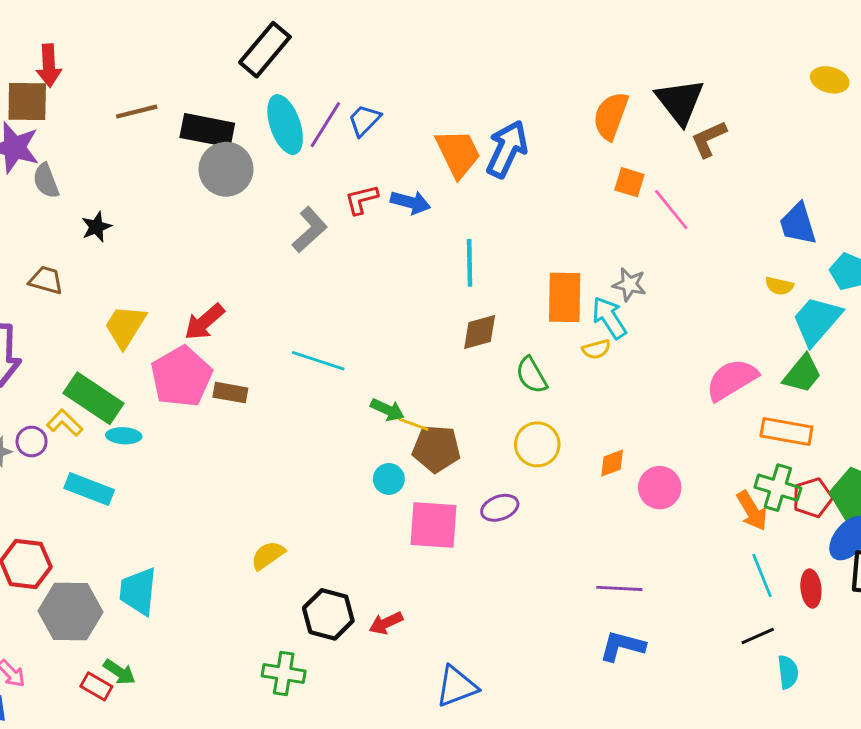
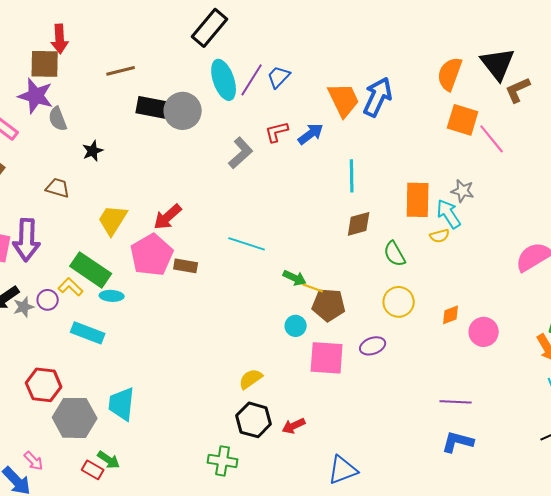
black rectangle: (207, 130) -> (155, 108), moved
orange square: (629, 182) -> (463, 120), size x1.5
blue arrow: (410, 202) -> (311, 134), turned -52
yellow semicircle: (268, 555) -> (251, 379), moved

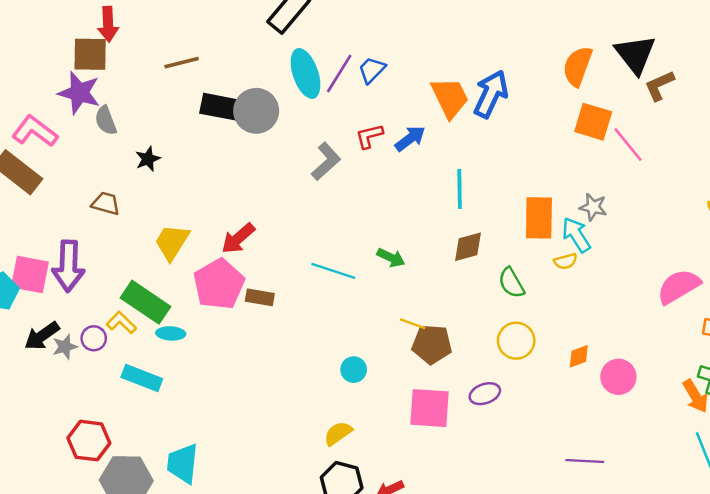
green arrow: (295, 278) -> (391, 258), moved
cyan circle: (296, 326) -> (354, 370), moved

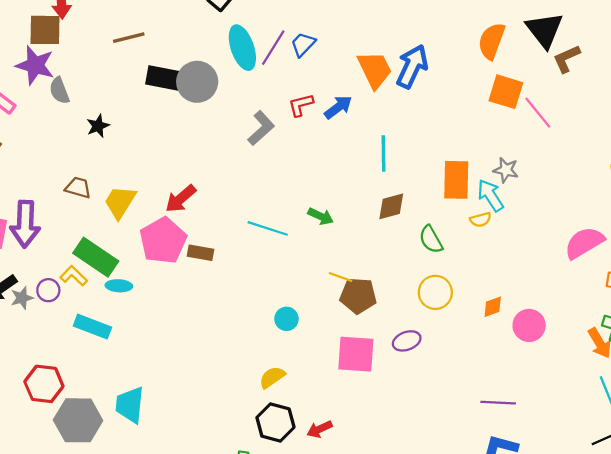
brown trapezoid: (106, 203) -> (78, 188), moved

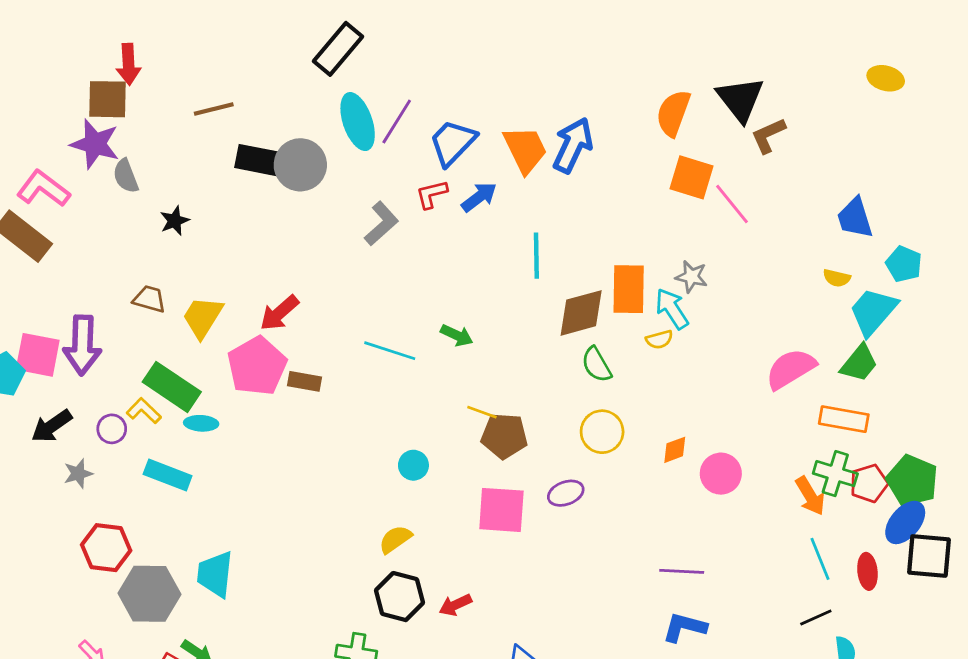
blue trapezoid: (303, 44) -> (453, 142), moved, size x1.5
brown diamond: (391, 206) -> (581, 313), moved, size x1.4
gray star: (22, 298) -> (78, 474), moved

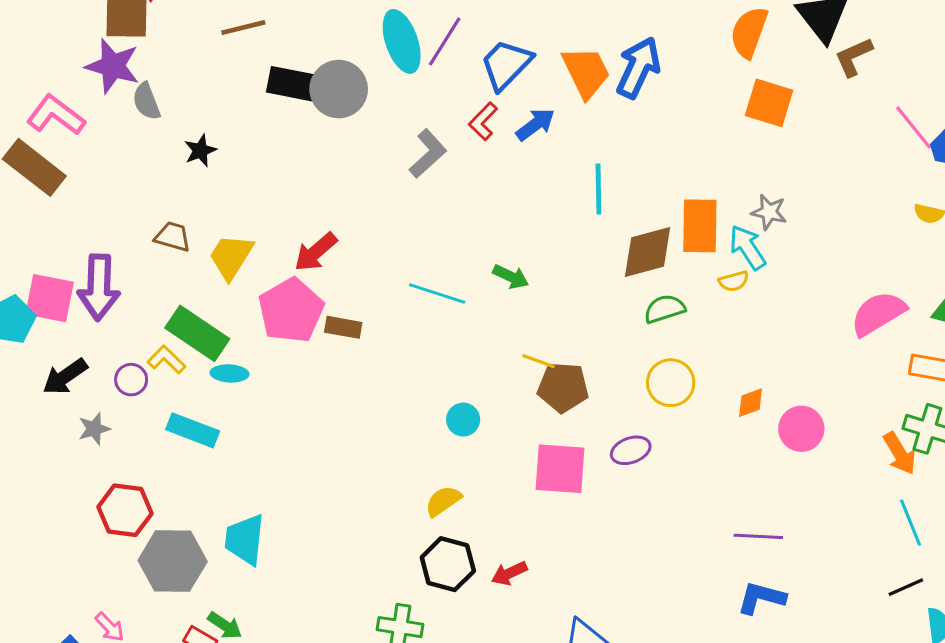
red L-shape: (432, 194) -> (483, 121), turned -32
pink line: (732, 204) -> (914, 127), moved
green semicircle: (596, 365) -> (665, 309), turned 102

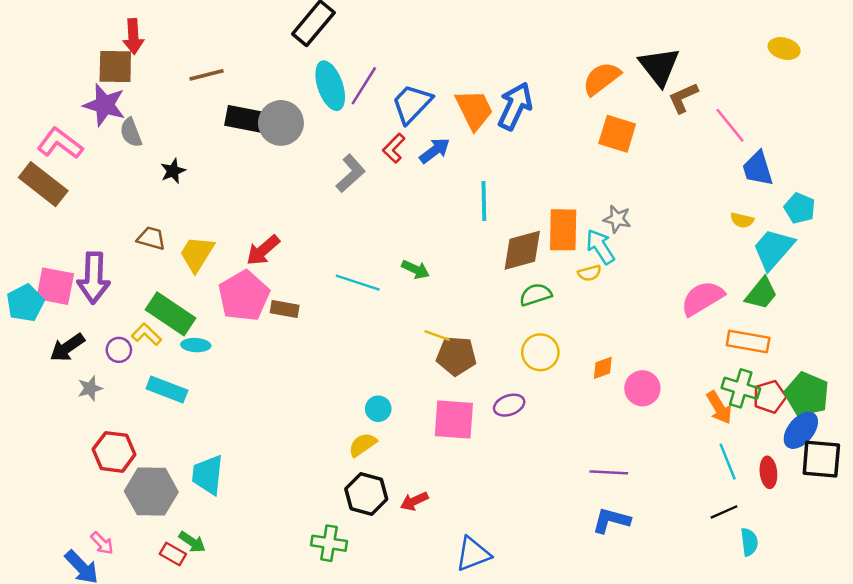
orange semicircle: (749, 32) -> (602, 79), turned 33
pink line: (914, 127) -> (730, 125), moved
cyan circle: (463, 420) -> (378, 409), moved

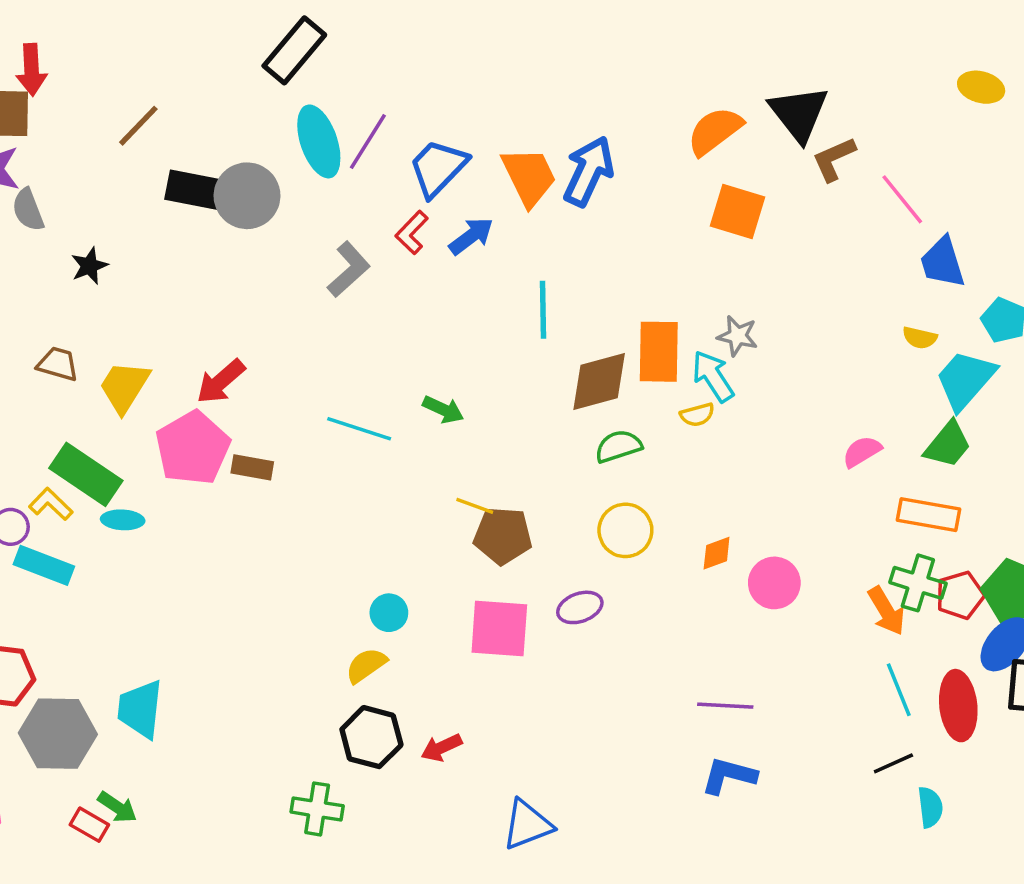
brown line: (207, 75) -> (138, 126), turned -32
pink semicircle: (702, 298) -> (862, 452), size x0.6
cyan rectangle: (167, 389) -> (44, 565), moved
red ellipse: (768, 472) -> (958, 706), size x1.5

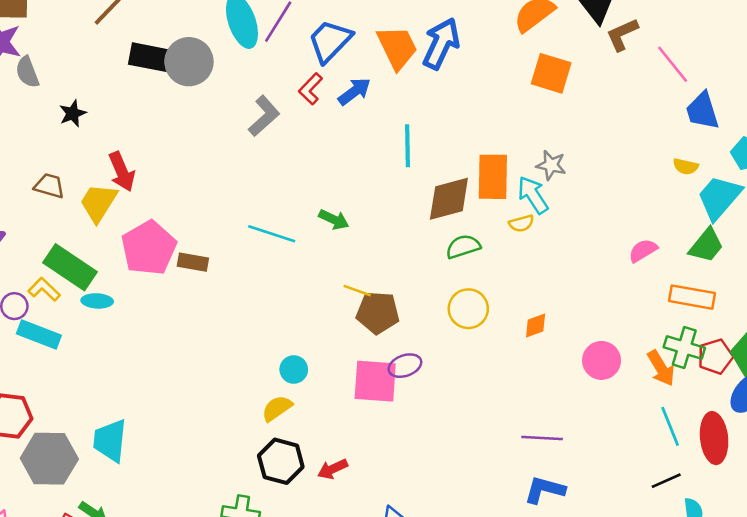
red arrow: (221, 381) -> (122, 172), moved, turned -72
pink circle: (774, 583) -> (602, 360), moved
purple ellipse: (580, 607) -> (405, 366), moved

